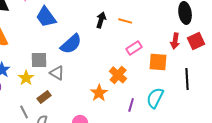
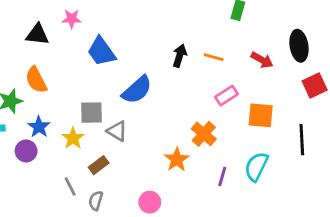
red arrow: (175, 41) -> (262, 60), moved, turned -70

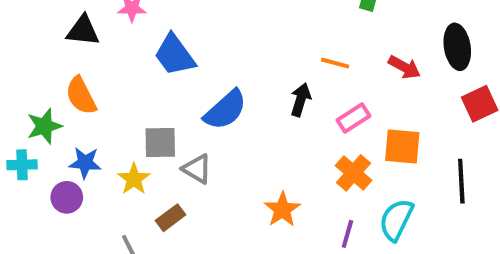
black arrow: (180, 56) -> (301, 100), moved
blue star: (39, 127) -> (85, 163), turned -30
orange cross: (204, 134) -> (354, 173), moved

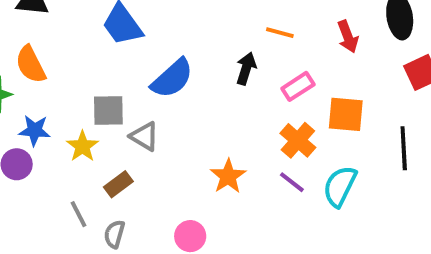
red arrow: (404, 67) -> (348, 37), turned 40
purple line: (347, 234) -> (292, 182), moved, turned -68

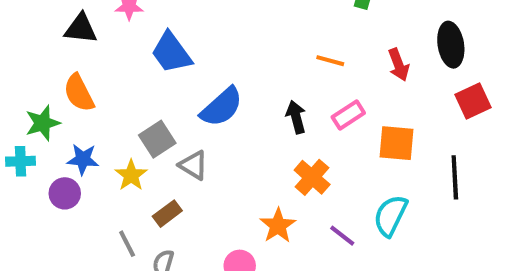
black arrow: (246, 69) -> (296, 117), moved, turned -32
gray square: (108, 110) -> (157, 139), turned -32
orange cross: (298, 140) -> (312, 177), moved
orange star: (228, 176) -> (278, 226), moved
purple line: (292, 182) -> (342, 236), moved

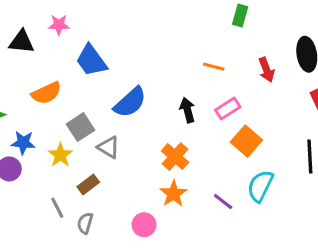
orange semicircle: (79, 93) -> (46, 93), moved, turned -88
orange square: (397, 143) -> (246, 141), moved, turned 36
orange cross: (312, 177) -> (175, 157), moved

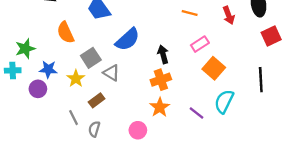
orange semicircle: (46, 93) -> (65, 33), turned 90
black arrow: (187, 110) -> (163, 54), moved
orange cross: (175, 157) -> (161, 80), turned 30

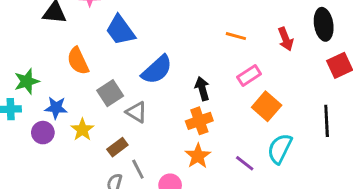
yellow star: (76, 79) -> (82, 130), moved
gray line: (74, 118) -> (138, 169), moved

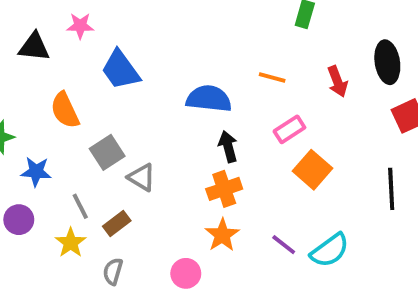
blue semicircle: (157, 70) -> (209, 99), moved, turned -132
yellow star: (82, 130) -> (71, 243), moved
purple circle: (43, 133) -> (19, 220), moved
cyan semicircle: (280, 149) -> (330, 250), moved, turned -152
gray line: (138, 169) -> (80, 206), moved

